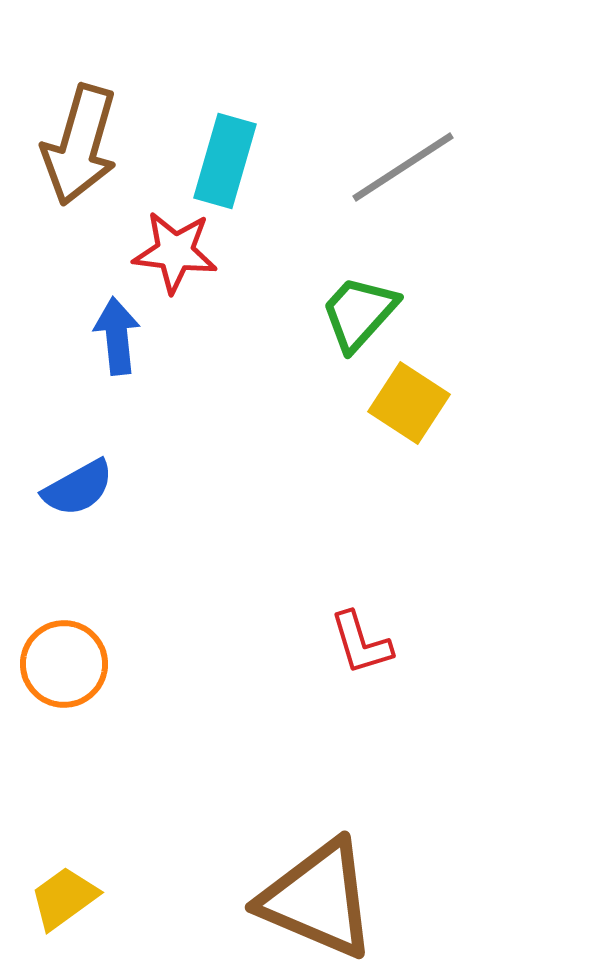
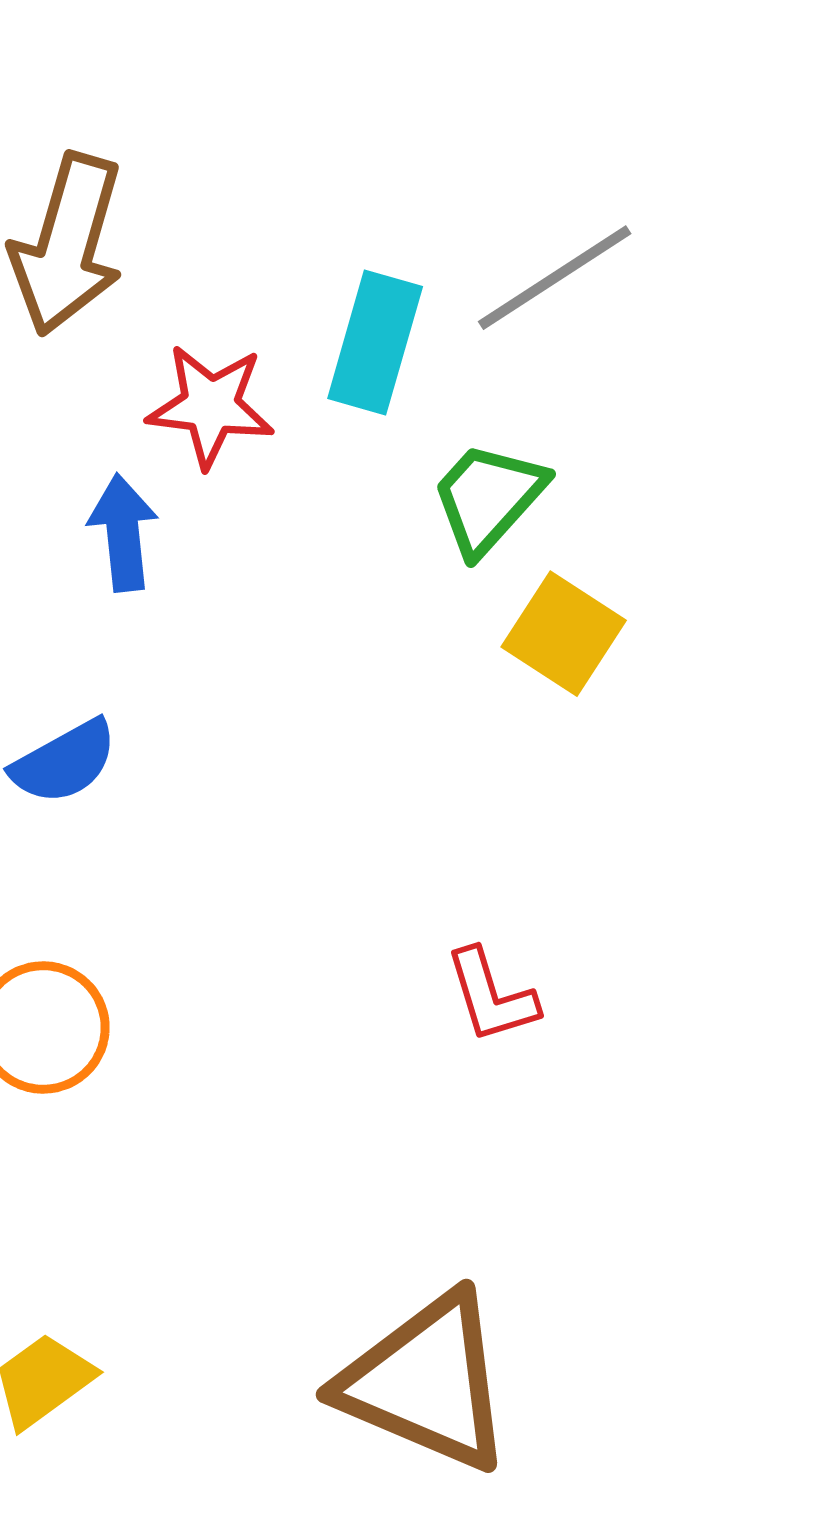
cyan rectangle: (225, 161) -> (375, 342), moved

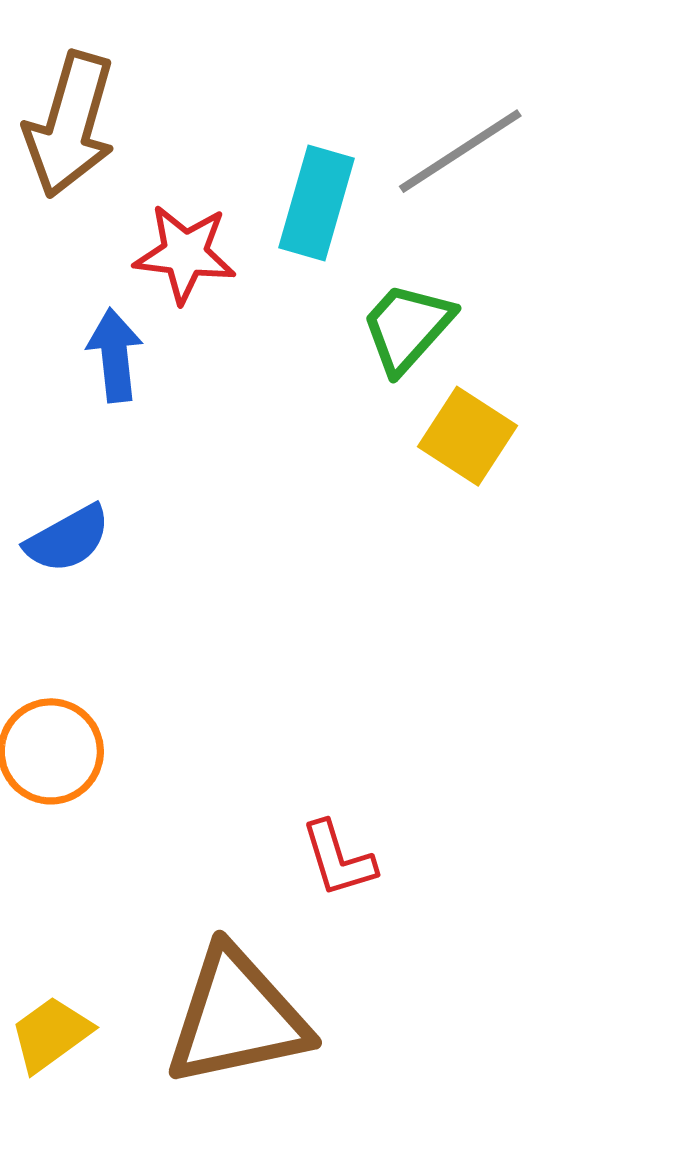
red L-shape: (491, 996) -> (338, 859), moved
brown triangle: (426, 1382) -> (237, 1017), moved, turned -35

